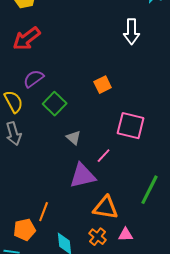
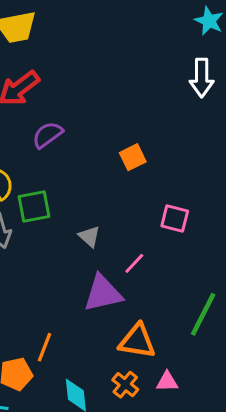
white arrow: (132, 32) -> (202, 78), moved
purple semicircle: (34, 79) -> (47, 135), moved
green square: (55, 104) -> (34, 207), moved, turned 35
pink square: (131, 126) -> (175, 218), size x0.7

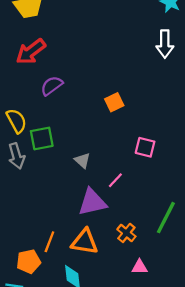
orange triangle: (137, 341) -> (85, 242), moved
orange cross: (125, 385) -> (126, 233), moved

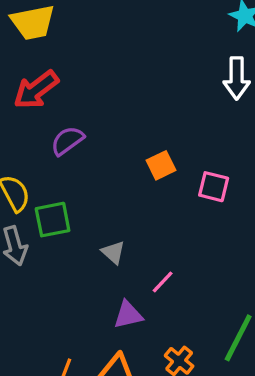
pink square: (145, 147) -> (214, 187), moved
purple triangle: (92, 202) -> (128, 315), size x0.7

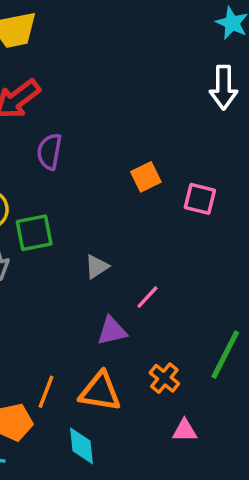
purple semicircle: (67, 141) -> (49, 152), turned -44
gray triangle: (113, 252) -> (97, 267), turned 45

